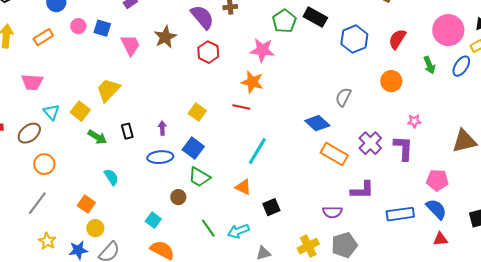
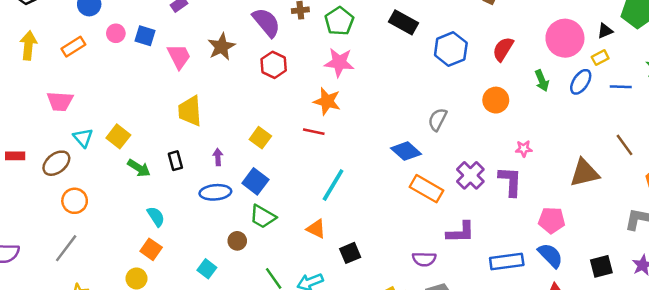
green pentagon: (284, 21) -> (339, 21), moved
yellow trapezoid: (108, 90) -> (190, 111), moved, turned -48
orange square: (86, 204) -> (151, 249), moved

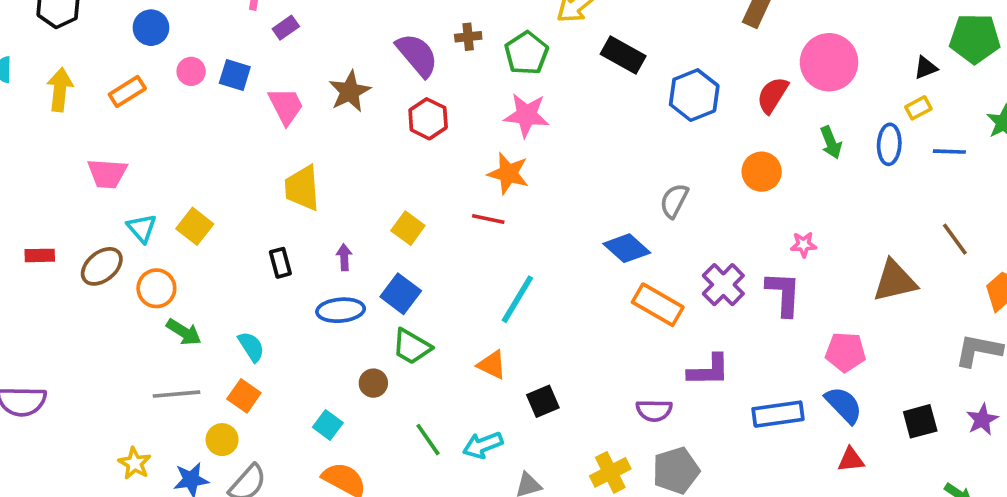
pink circle: (565, 38) -> (829, 62), moved
blue ellipse: (581, 82) -> (889, 144), turned -30
green arrow: (139, 168) -> (184, 332), moved
orange circle: (75, 201) -> (156, 288), moved
gray line: (66, 248) -> (176, 394), moved, turned 48

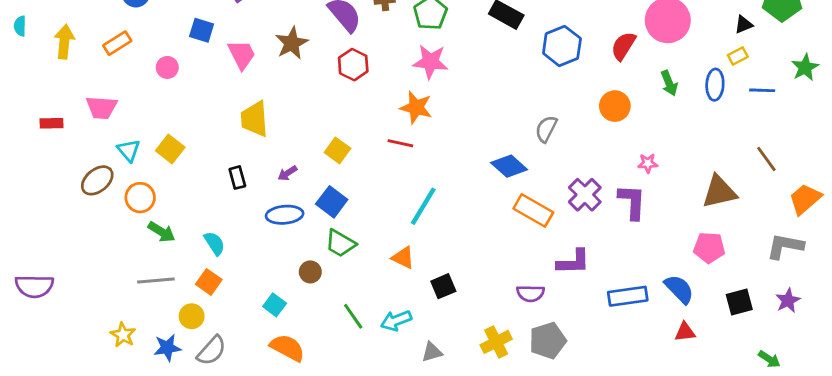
pink circle: (191, 71) -> (167, 67), moved
red rectangle: (40, 255) -> (51, 123), moved
purple arrow: (344, 257) -> (287, 173), turned -120
pink pentagon: (845, 352) -> (709, 248), moved

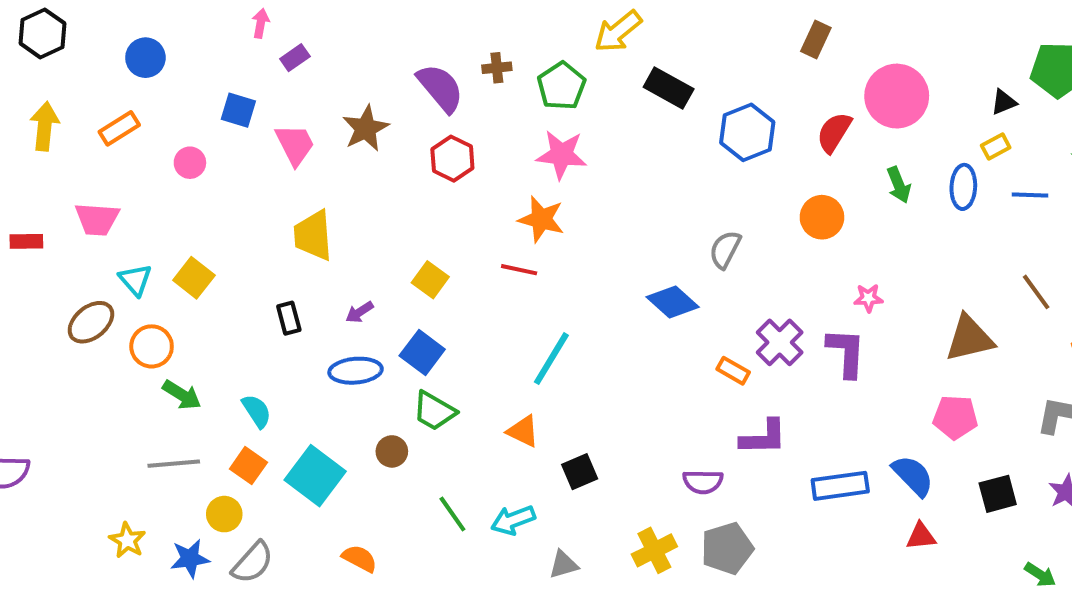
orange rectangle: (533, 210) -> (733, 371), moved, size x0.6
cyan square: (275, 305) -> (315, 476), moved, size x1.8
orange semicircle: (287, 348) -> (360, 558), size x0.7

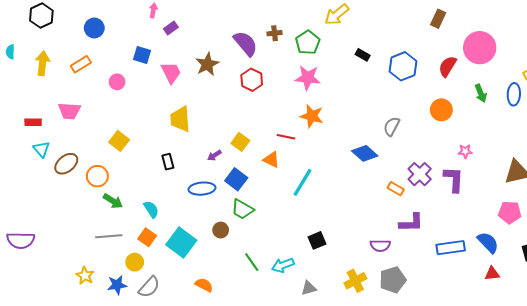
black rectangle: (669, 88) -> (363, 55), moved, size x0.6
orange star: (541, 219) -> (312, 116), moved
cyan triangle: (135, 280) -> (41, 149), moved
purple arrow: (360, 312) -> (214, 155), moved
orange triangle: (523, 431) -> (271, 160), moved

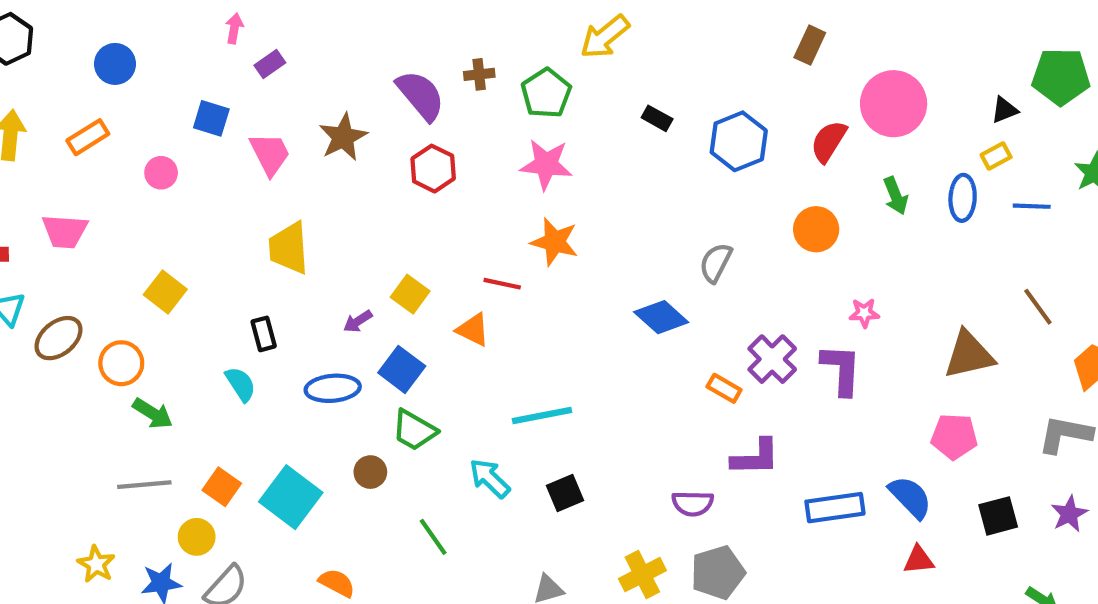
cyan line: (302, 182) -> (542, 416), moved, turned 48
cyan semicircle: (151, 209) -> (241, 384), moved
cyan arrow: (283, 265) -> (490, 478), moved, turned 65

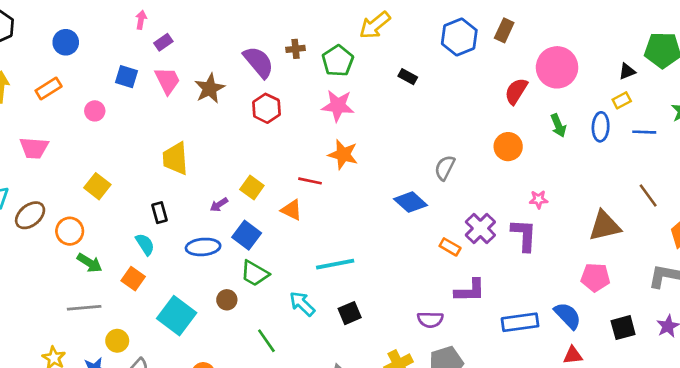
blue hexagon: (739, 141) -> (459, 37), moved
pink trapezoid: (270, 154) -> (167, 81), moved
orange square: (222, 487) -> (133, 279), moved

